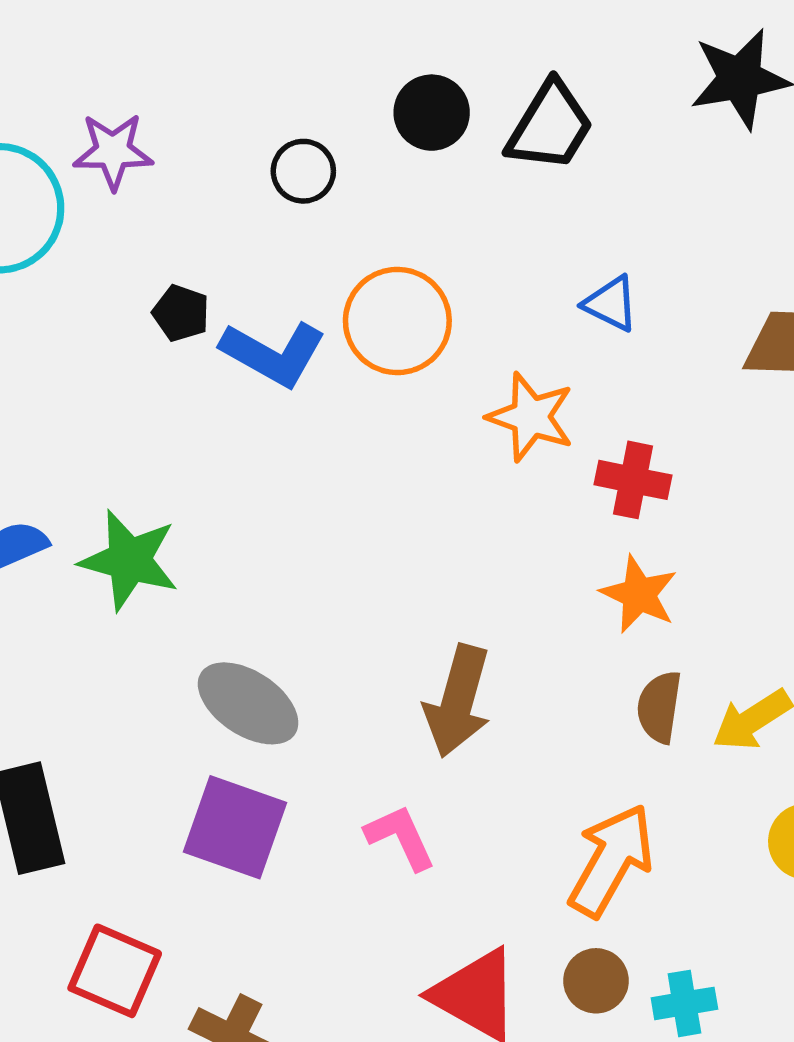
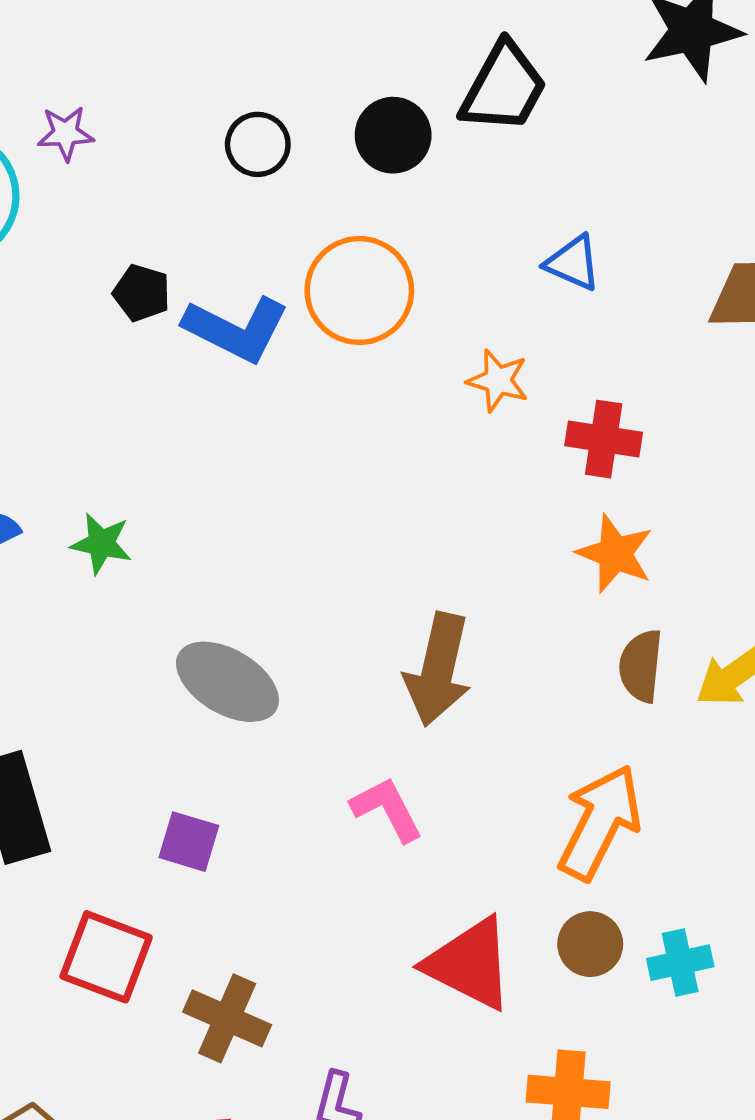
black circle: (432, 113) -> (393, 135), moved
purple star: (113, 151) -> (66, 133), size x0.7
orange star: (531, 417) -> (498, 381), size x0.7
green star: (129, 560) -> (101, 543), size x0.6
purple square: (235, 827) -> (189, 842), moved, size x0.6

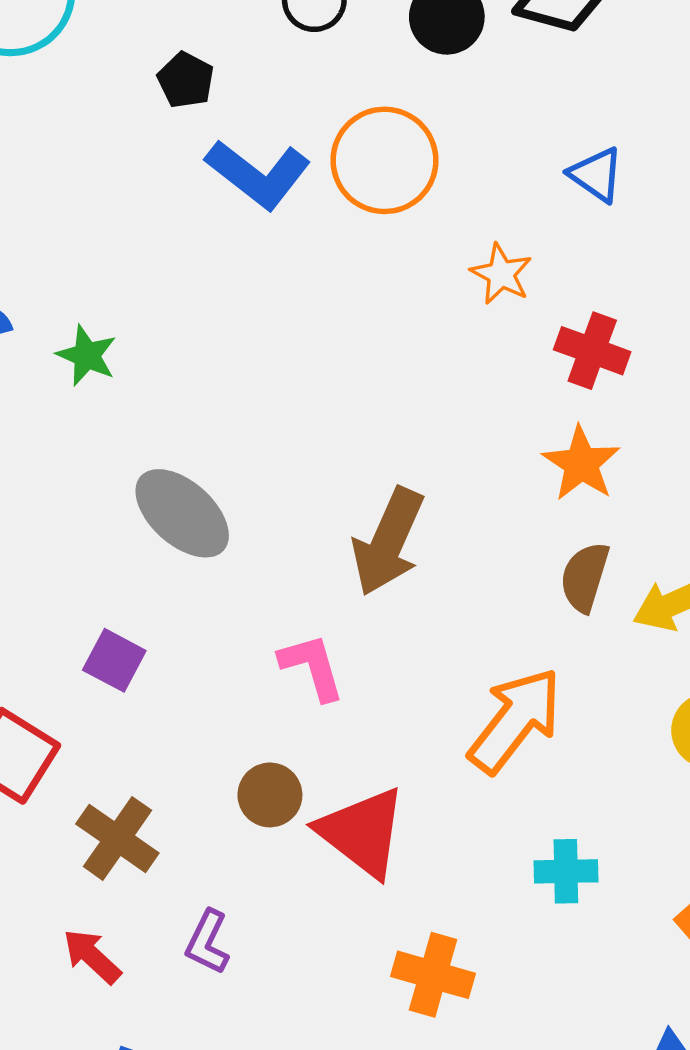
black pentagon: (142, 293) -> (186, 80), moved
brown circle: (590, 944) -> (270, 795), moved

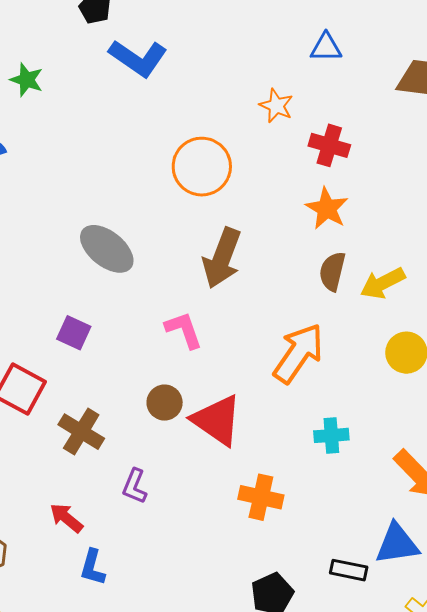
orange circle: (385, 160) -> (202, 167), moved
blue triangle: (596, 175) -> (326, 47), turned -32
green star: (87, 356) -> (27, 80), moved
red arrow: (92, 956) -> (66, 518), moved

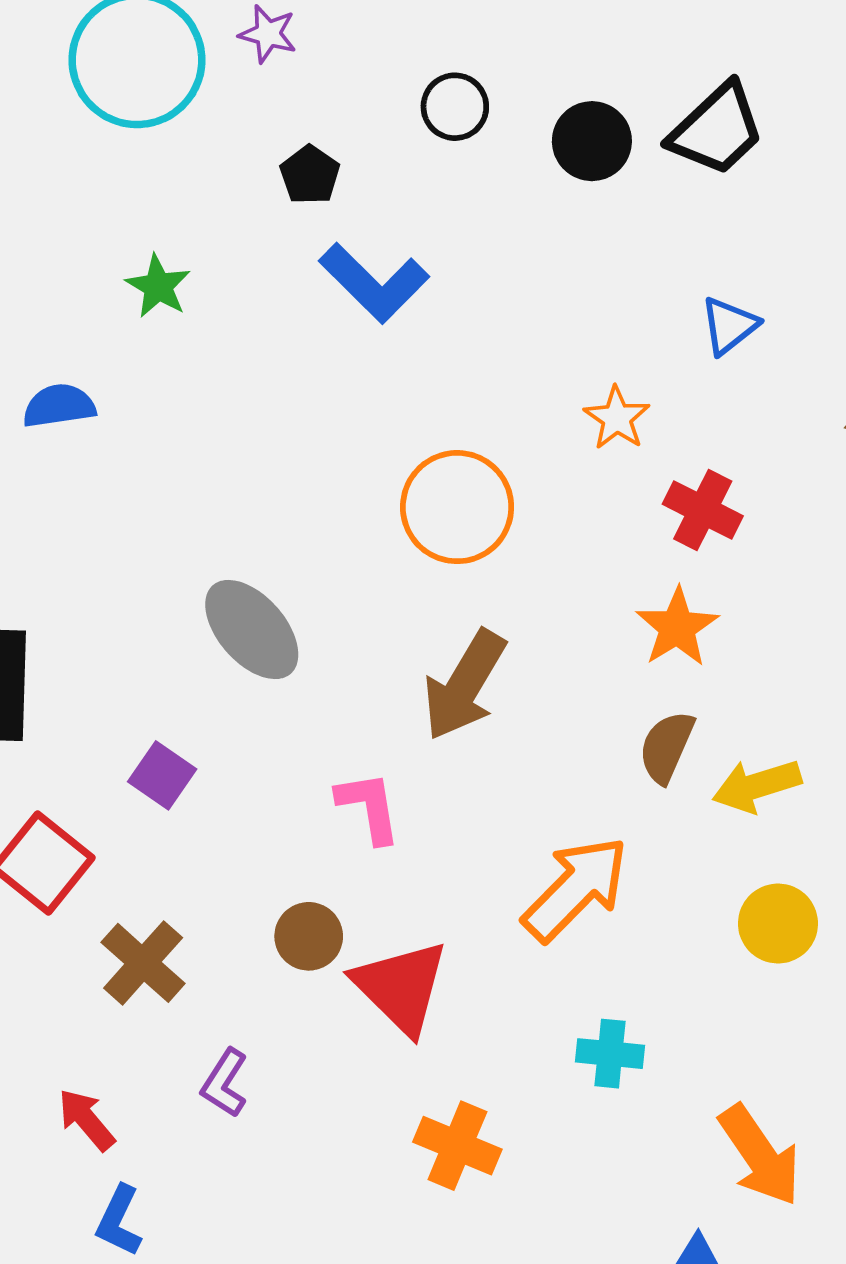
blue triangle: (326, 47) -> (729, 326), turned -48

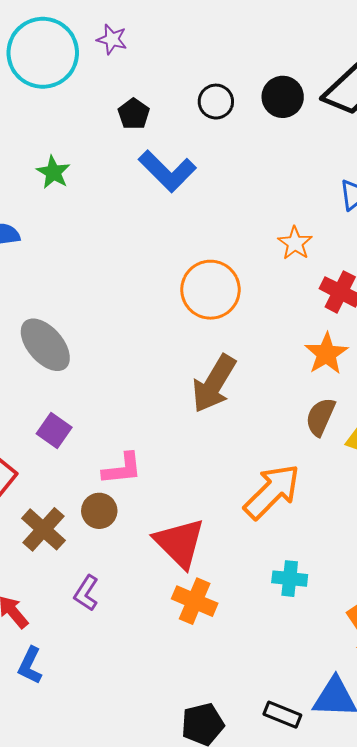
black circle: (455, 107) -> (216, 102), moved
gray ellipse: (252, 630) -> (45, 345), moved
pink L-shape: (369, 807) -> (122, 469), moved, turned 93
brown circle: (309, 936) -> (99, 511), moved
orange cross: (457, 1146) -> (195, 601), moved

